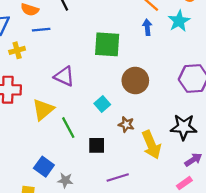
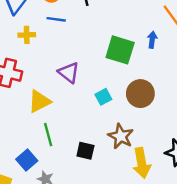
blue arrow: (147, 27) -> (152, 40), moved
cyan square: (102, 104) -> (103, 97), moved
brown star: (126, 124) -> (121, 136), size x1.5
green line: (68, 128) -> (48, 135), moved

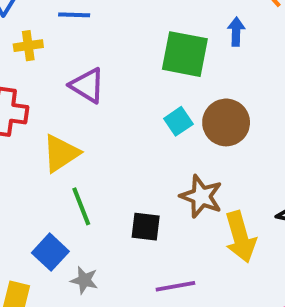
purple triangle: (69, 73) -> (87, 85), moved
cyan square: (103, 97) -> (178, 121), moved

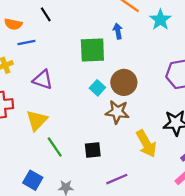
brown star: (201, 196) -> (117, 112), moved
blue square: (50, 252) -> (33, 180), moved

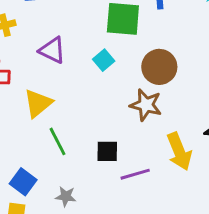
cyan square: (97, 88) -> (104, 60), moved
purple line: (117, 179) -> (135, 174), moved

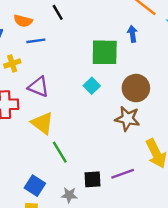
purple triangle: (52, 50) -> (38, 87), moved
yellow triangle: (38, 103) -> (42, 123), turned -40
black square: (107, 151) -> (92, 179), moved

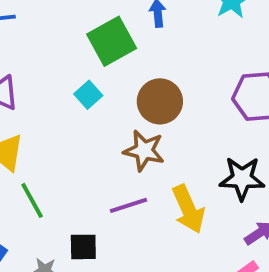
green square: (105, 52) -> (112, 41), turned -32
purple line: (123, 174) -> (129, 205), moved

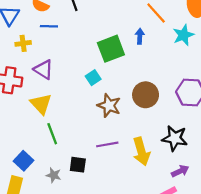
brown circle: (160, 101) -> (146, 95), moved
brown star: (144, 151) -> (109, 106), moved

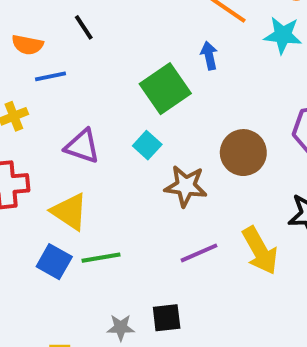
cyan star: (183, 35) -> (283, 35), turned -30
purple triangle: (44, 69) -> (82, 146), moved
green line: (52, 134) -> (101, 258), turned -65
blue square: (23, 161) -> (54, 262), moved
black square: (78, 165) -> (167, 318), moved

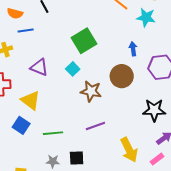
blue arrow: (209, 56) -> (133, 49), moved
yellow arrow: (260, 251) -> (129, 150), moved
green line: (101, 258) -> (53, 133), moved

